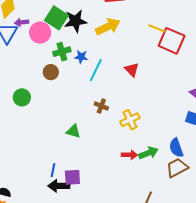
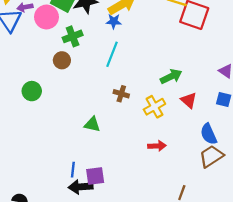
blue star: (81, 57) -> (114, 21), moved
red triangle: (132, 70) -> (189, 100), moved
green arrow: (148, 153) -> (171, 76), moved

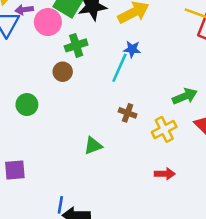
blue star: (114, 21) -> (132, 49), moved
green triangle: (92, 124) -> (93, 146), turned -36
blue line: (73, 170) -> (60, 205), moved
purple square: (95, 176) -> (15, 170), moved

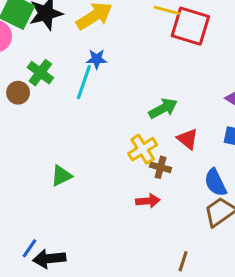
green cross: (76, 45) -> (40, 73), moved, turned -30
brown cross: (128, 113) -> (161, 167), moved
blue line: (60, 205) -> (30, 248), turned 30

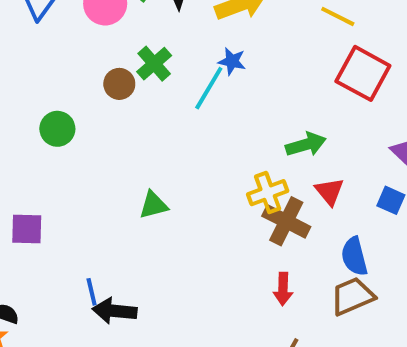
red square: (190, 26) -> (363, 73), moved
brown cross: (161, 167) -> (286, 221), size x1.6
red arrow: (148, 201) -> (283, 289), moved, turned 85
blue line: (30, 248) -> (92, 292), turned -60

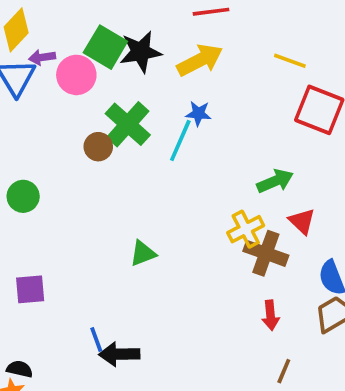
green cross: (154, 64) -> (128, 124), size x1.4
green circle: (57, 129) -> (23, 196), moved

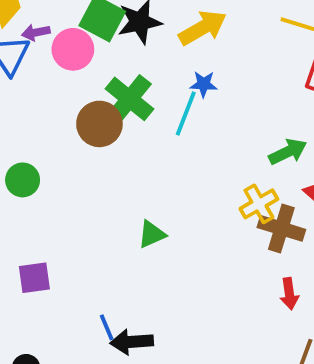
brown circle: (98, 147) -> (99, 124), size x1.5

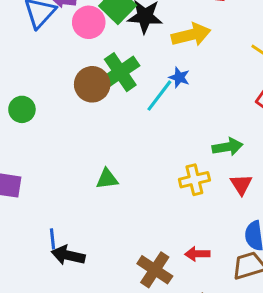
brown cross: (281, 228) -> (155, 270), moved
red arrow: (289, 294) -> (197, 254), turned 80

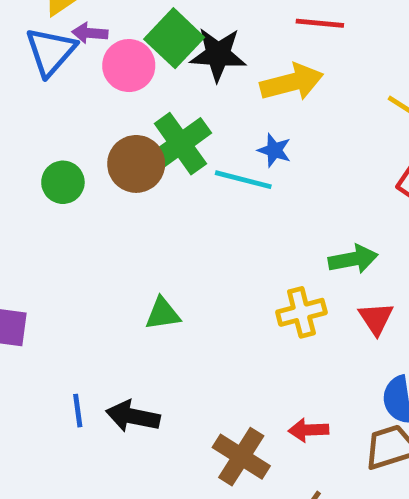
cyan line: (159, 96) -> (243, 180), turned 68
green circle: (22, 109) -> (63, 182), moved
black arrow: (68, 255) -> (133, 416), moved

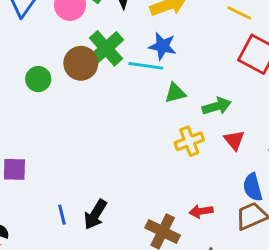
blue star: (274, 150) -> (163, 46), size x1.4
green triangle: (163, 314) -> (175, 93), moved
black arrow: (133, 416) -> (95, 214), turned -64

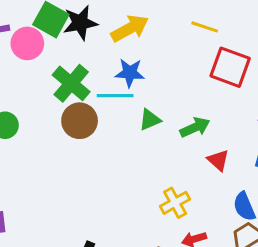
brown circle: (81, 63) -> (80, 121), moved
yellow cross: (189, 141) -> (175, 203), moved

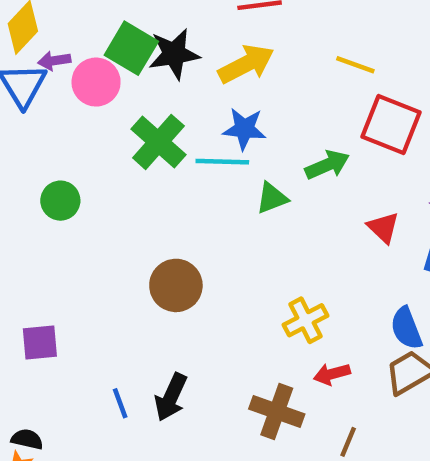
brown circle: (80, 121) -> (176, 285), moved
green arrow: (195, 127) -> (327, 165), moved
red triangle: (218, 160) -> (383, 228), moved

